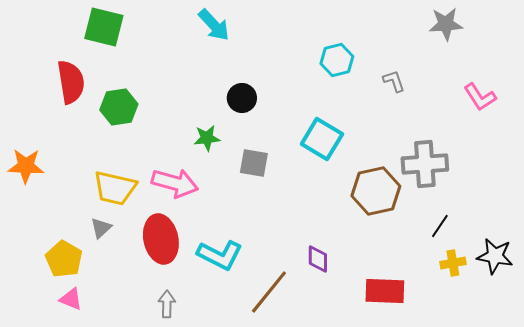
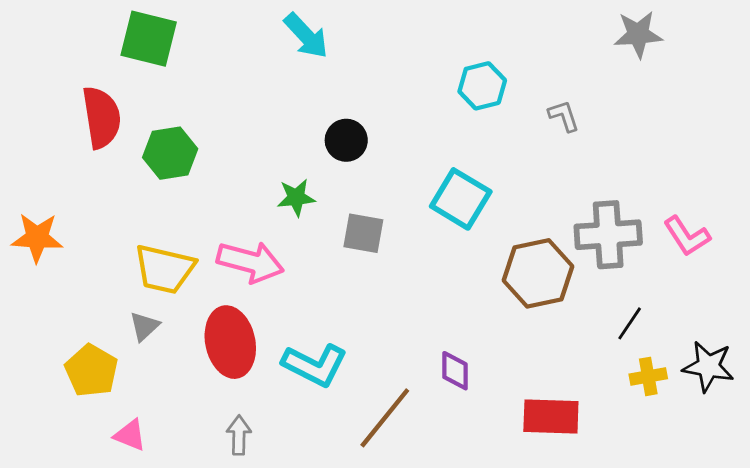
pink L-shape: (480, 97) -> (687, 236), moved
pink triangle: (71, 299) -> (130, 435), moved

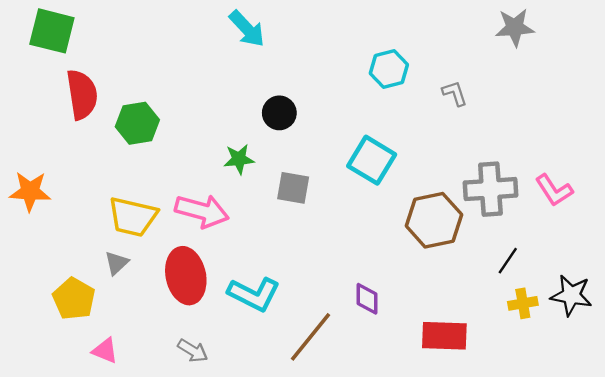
green square: (149, 39) -> (52, 31), moved
gray arrow: (239, 435) -> (193, 351), turned 120

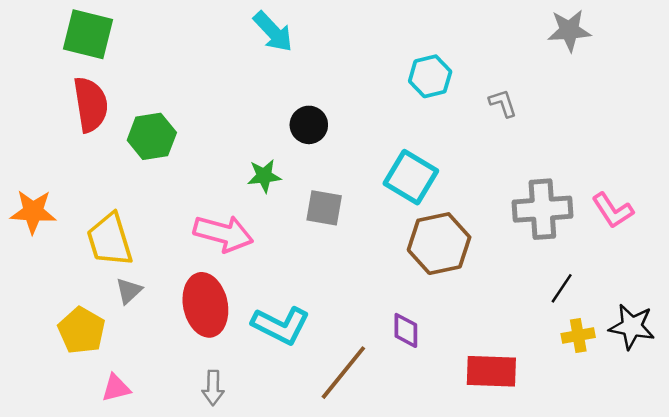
green square: (52, 31) -> (88, 34), moved
yellow trapezoid: (133, 217) -> (110, 240), moved, turned 60
brown hexagon: (434, 220) -> (439, 244), moved
pink triangle: (105, 351) -> (116, 388), turned -36
gray arrow: (193, 351) -> (213, 388), turned 60

